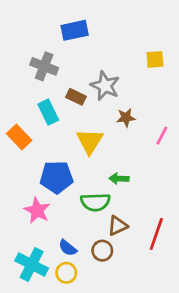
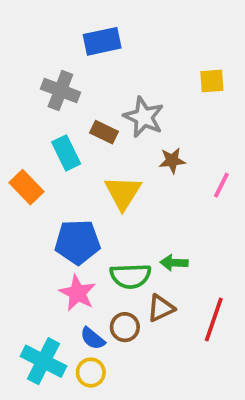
green arrow: (119, 179) -> (174, 263), moved
pink star: (37, 210) -> (78, 293), moved
brown circle: (102, 251) -> (125, 327), moved

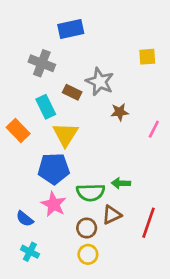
yellow triangle: (123, 193) -> (66, 134), moved
blue semicircle: (93, 338) -> (25, 219), moved
cyan cross: (43, 361) -> (30, 252), size x0.6
yellow circle: (91, 373) -> (88, 254), moved

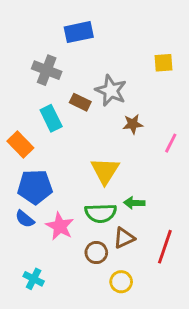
yellow triangle: (66, 134) -> (105, 171), moved
blue pentagon: (54, 169) -> (35, 187), moved
blue semicircle: (25, 219) -> (25, 219), moved
yellow circle: (88, 254) -> (121, 282), moved

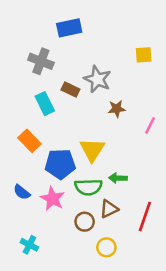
orange rectangle: (20, 145) -> (29, 141), moved
blue pentagon: (35, 187) -> (60, 164), moved

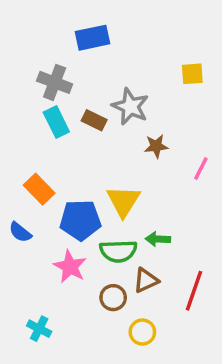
cyan rectangle: (45, 104) -> (56, 122), moved
blue semicircle: (22, 192) -> (20, 232), moved

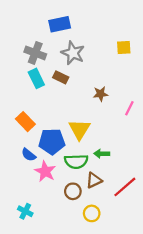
gray star: (130, 107) -> (73, 53), moved
blue semicircle: (20, 232) -> (29, 155), moved
red line: (194, 291) -> (125, 187), turned 30

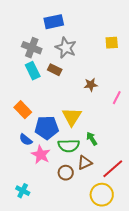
green arrow: (102, 154) -> (92, 139), turned 56
yellow circle: (92, 213) -> (102, 195), moved, size x1.5

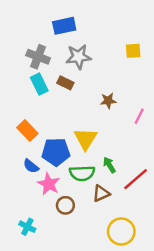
gray star: (66, 48) -> (78, 57), turned -30
red line: (113, 169) -> (136, 179), moved
brown circle: (66, 173) -> (65, 205), moved

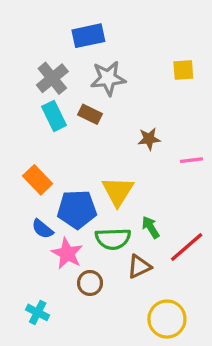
gray cross: (38, 57) -> (52, 78), turned 30
pink line: (139, 116) -> (192, 160), turned 56

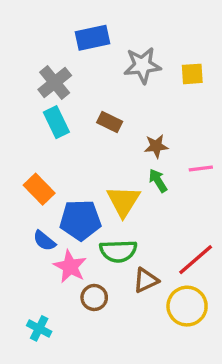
gray star: (108, 78) -> (142, 65), moved
brown rectangle: (90, 114) -> (110, 122), moved
green arrow: (151, 227) -> (158, 181), moved
yellow circle: (167, 319) -> (187, 306), moved

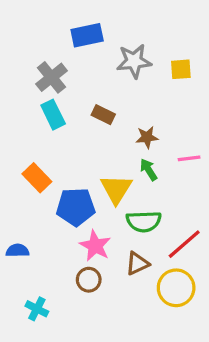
blue semicircle: (44, 241) -> (17, 251), moved, turned 140
green semicircle: (118, 251) -> (144, 221), moved
pink star: (70, 267) -> (95, 246), moved

